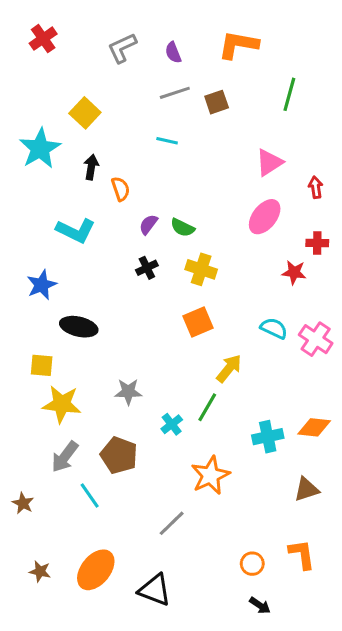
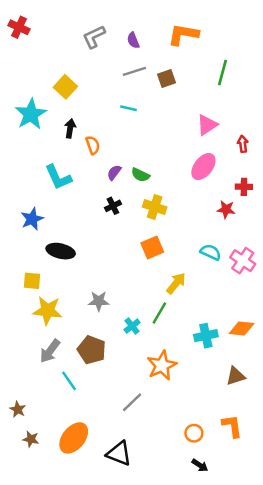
red cross: (43, 39) -> (19, 27), moved, turned -30
cyan L-shape: (76, 231) -> (58, 177), turned 40
brown star: (23, 503) -> (18, 409), moved

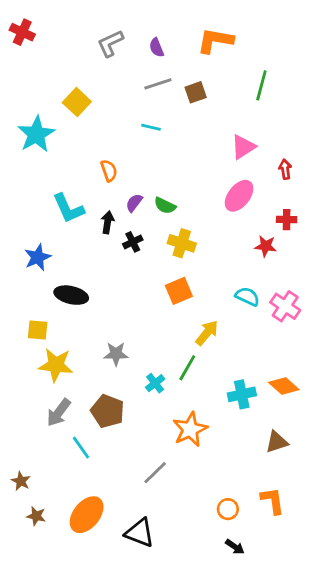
black arrow: (70, 128) -> (108, 222), moved
orange diamond: (242, 328) -> (284, 386), turned 35

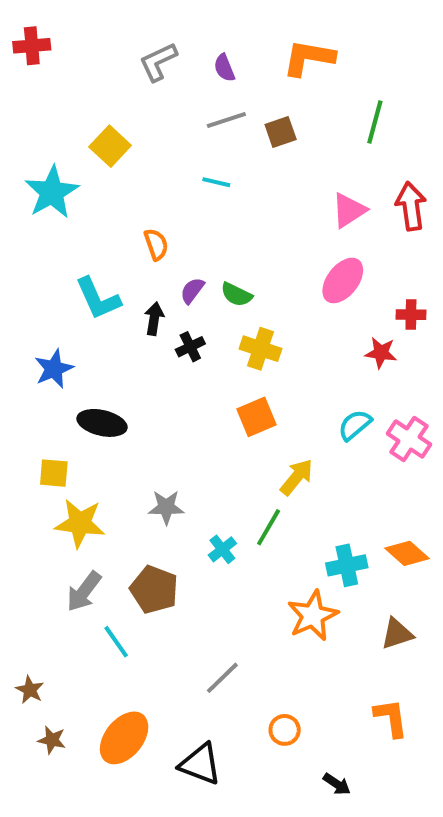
red cross: (22, 32) -> (32, 46), turned -30
red arrow: (285, 169) -> (411, 206), moved, size x1.6
cyan semicircle: (247, 296) -> (355, 425), turned -65
orange star: (190, 429) -> (313, 616), moved
orange circle: (228, 509) -> (285, 730), moved

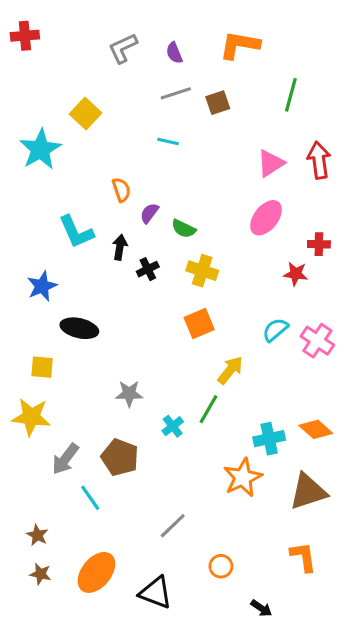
purple semicircle: (192, 291) -> (149, 213), moved
yellow star: (80, 523) -> (31, 417), moved
brown triangle: (397, 634) -> (308, 492), size x1.5
brown star: (30, 690) -> (37, 535), moved

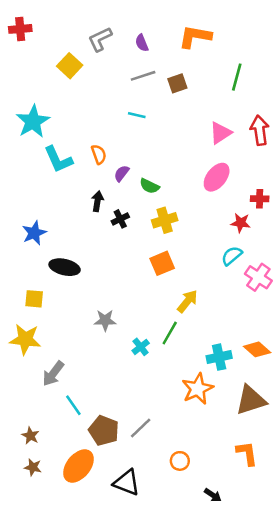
yellow square: (86, 114) -> (70, 66), moved
cyan L-shape: (76, 232) -> (58, 159), moved
yellow cross: (202, 271) -> (165, 220), turned -35
cyan semicircle: (275, 330) -> (232, 256), moved
brown pentagon: (120, 457) -> (104, 431), moved

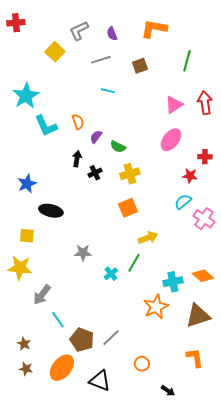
gray line: (143, 76) -> (101, 60), moved
yellow arrow: (187, 301) -> (148, 238), turned 30

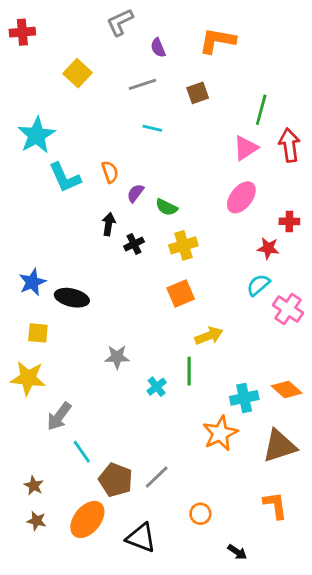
gray L-shape: (79, 31) -> (120, 22), moved
green line: (187, 61) -> (261, 110), moved
blue star: (27, 184) -> (32, 282), moved
green line: (134, 263) -> (189, 371), turned -30

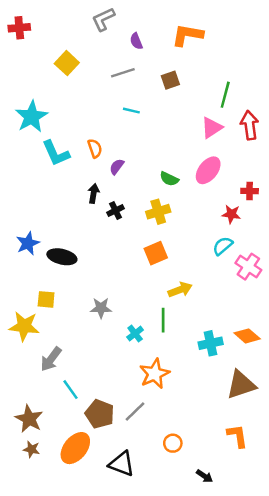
green semicircle: (167, 207) -> (169, 179), moved
yellow square: (38, 333) -> (46, 299), moved
orange star: (220, 433) -> (155, 374), moved
brown star: (34, 486) -> (29, 419), size x1.6

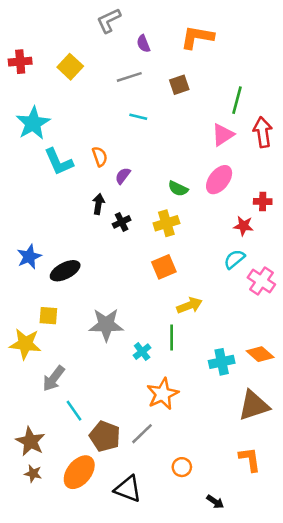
red cross: (19, 28) -> (20, 62), moved
black ellipse: (62, 257) -> (65, 271), turned -40
gray star: (101, 308) -> (106, 325), size x1.5

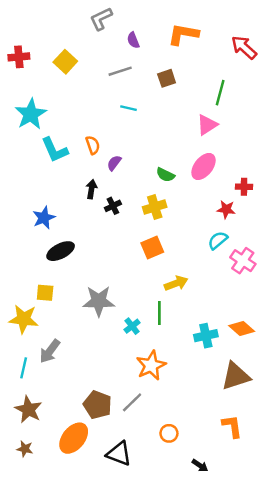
red arrow: (263, 132) -> (244, 47), moved, turned -40
blue star: (29, 257) -> (44, 218), moved
cyan line: (74, 411) -> (24, 368), moved, turned 48
brown star: (33, 473) -> (25, 449), moved

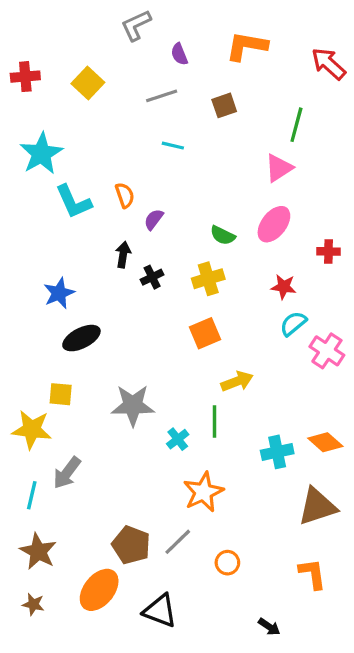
red star: (226, 209) -> (284, 287), moved
orange circle: (169, 433) -> (227, 563), moved

